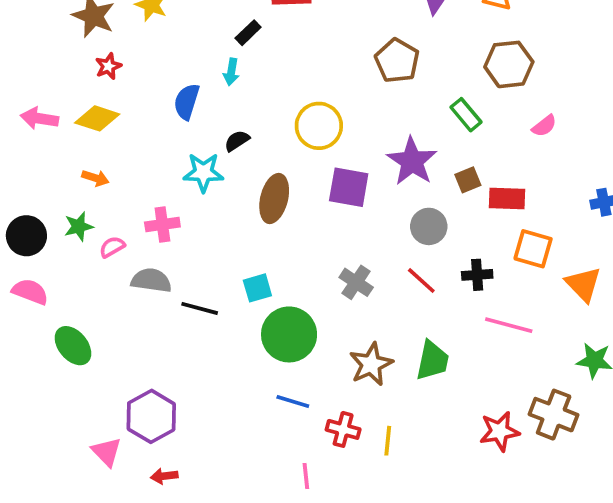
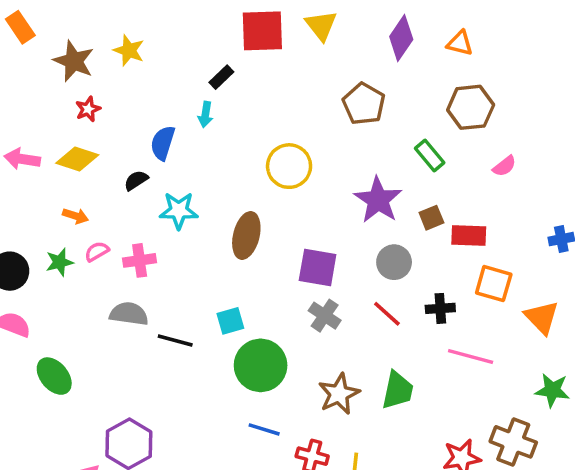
black semicircle: (237, 141) -> (136, 180), moved
purple square: (349, 187) -> (318, 268), moved
pink semicircle: (112, 247) -> (97, 251), moved

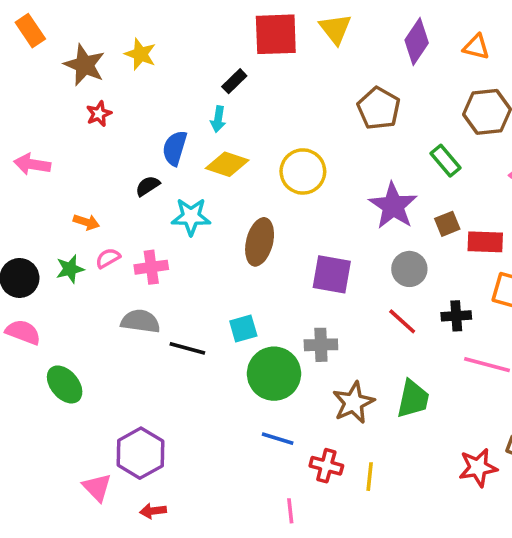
yellow diamond: (77, 159) -> (227, 164), moved
gray cross: (325, 316) -> (321, 345), moved, turned -36

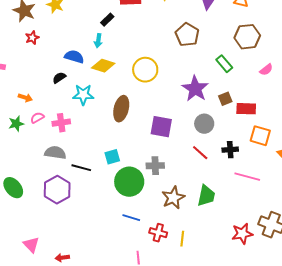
blue semicircle: (175, 148) -> (74, 57), turned 90
purple hexagon: (140, 453) -> (57, 190), moved

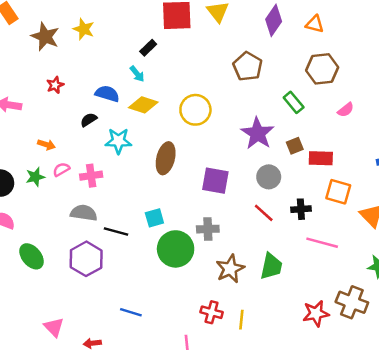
red star: (32, 38) -> (55, 85), moved
cyan arrow: (98, 41) -> (137, 74), turned -48
blue line: (131, 218) -> (131, 312), moved

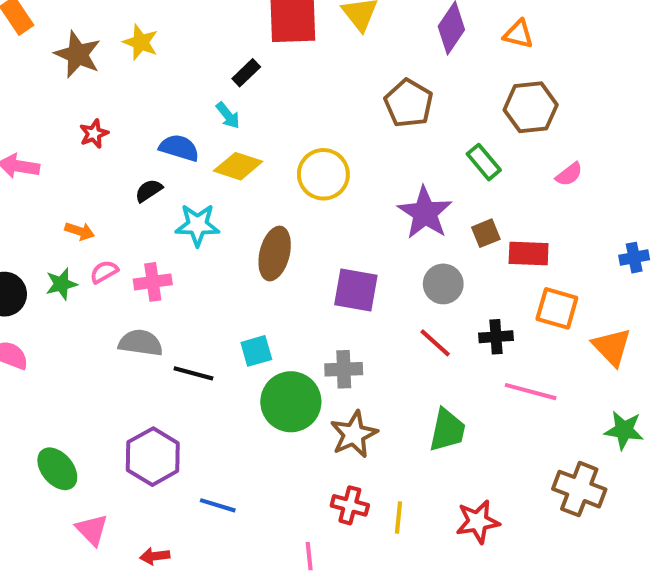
green ellipse: (32, 256) -> (57, 469), moved
purple hexagon: (86, 259) -> (153, 457), moved
brown star: (230, 269) -> (354, 434), moved
red star: (316, 313) -> (478, 522), moved

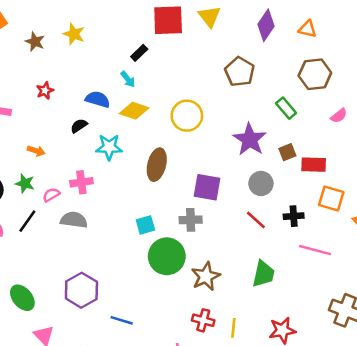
brown star: (78, 54) -> (35, 42), size x0.7
pink semicircle: (104, 272) -> (51, 195), moved
green star: (61, 284) -> (25, 183), turned 30
gray cross: (344, 369) -> (191, 220), moved
black line: (193, 373) -> (27, 221), moved, turned -70

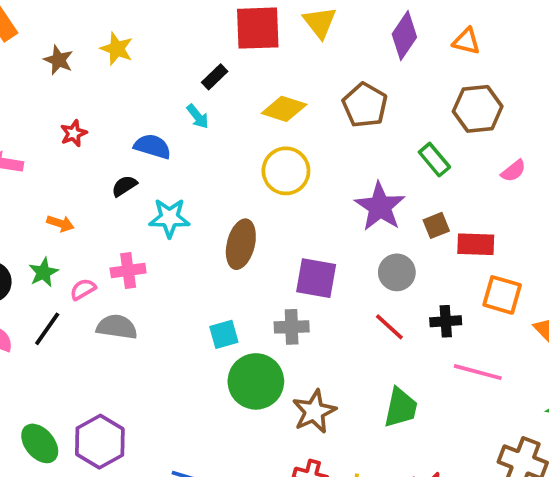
yellow diamond: (134, 111) -> (284, 109), moved
green star: (25, 183) -> (43, 272), turned 30
purple hexagon: (81, 290) -> (100, 442), moved

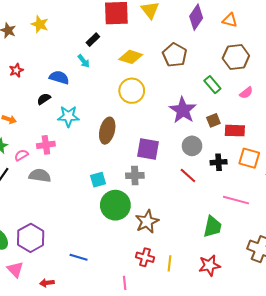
pink semicircle: (513, 171) -> (246, 93), moved
black cross: (446, 321) -> (219, 162), moved
green trapezoid: (401, 408) -> (212, 227), moved

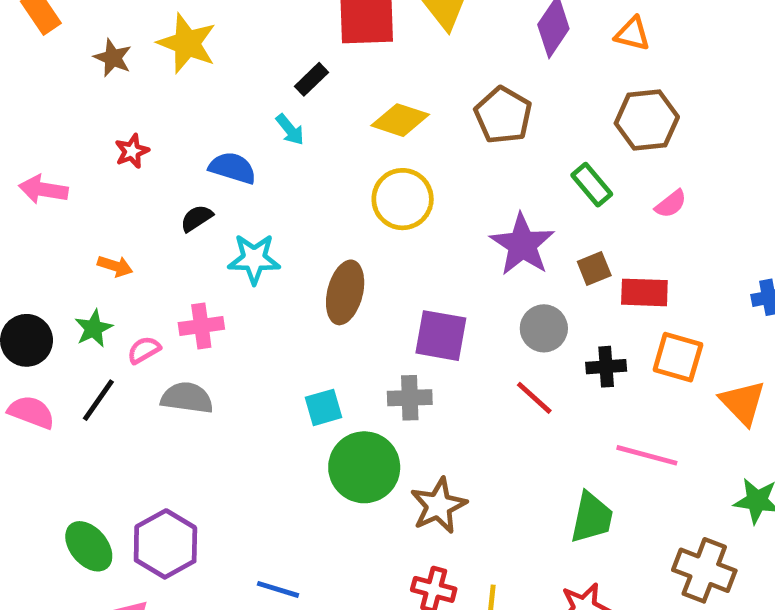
yellow star: (40, 24) -> (187, 43), size x1.4

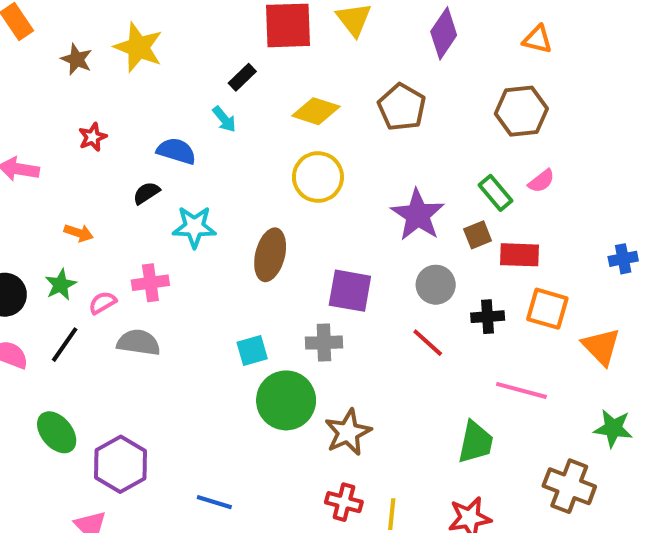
orange triangle: (632, 34) -> (537, 39), moved
green rectangle: (592, 185) -> (496, 193), moved
green ellipse: (89, 546) -> (57, 432), moved

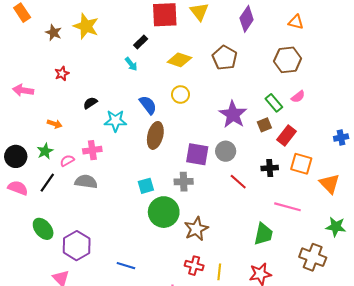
blue semicircle: (176, 151) -> (148, 105), moved, turned 36
yellow circle: (318, 177) -> (180, 95), size x0.7
red rectangle: (519, 255) -> (286, 135), turned -54
gray circle: (436, 285) -> (226, 151), moved

